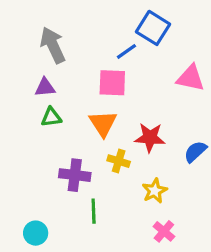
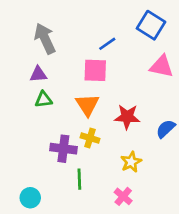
blue square: (153, 28) -> (151, 25), moved
yellow cross: (119, 161) -> (90, 138), moved
pink cross: (164, 231) -> (123, 196), moved

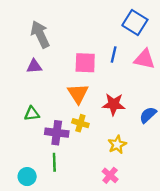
blue line: (107, 44) -> (114, 54), moved, turned -42
green triangle: (44, 100) -> (32, 114), moved
green line: (79, 179) -> (54, 162), moved

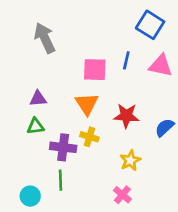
purple triangle: (34, 66) -> (38, 99), moved

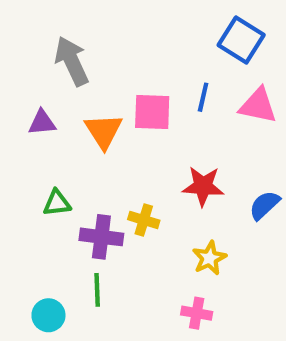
purple triangle: (38, 99) -> (42, 123), moved
orange triangle: (87, 104) -> (104, 131), moved
pink cross: (122, 195) -> (197, 313), turned -30

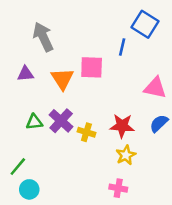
blue line: (203, 97) -> (122, 47), moved
pink triangle: (258, 106) -> (155, 88), moved
red star: (203, 186) -> (122, 126), moved
purple cross: (101, 237) -> (61, 121), moved, turned 35
green line: (97, 290) -> (18, 167), moved, turned 42

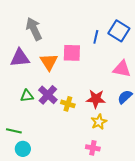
blue square: (145, 24) -> (119, 31), moved
purple triangle: (25, 74) -> (20, 58), size x1.5
green line: (18, 167) -> (14, 131), turned 63

